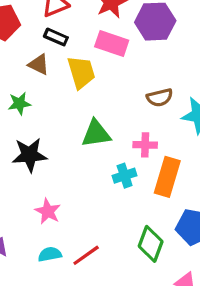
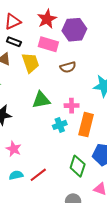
brown semicircle: (160, 97) -> (68, 67), moved

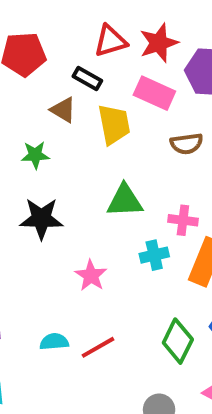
red triangle: (13, 22) -> (110, 41), moved
pink star: (14, 149) -> (91, 275), moved

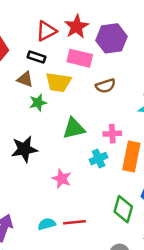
yellow trapezoid: (114, 124) -> (58, 82), turned 120
green star: (35, 155) -> (38, 103), moved
red line: (98, 347) -> (74, 222), turned 35

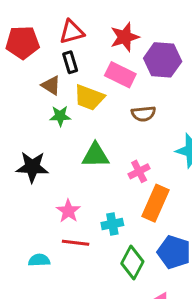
red triangle: (46, 31) -> (72, 32), moved
black rectangle: (36, 57) -> (70, 62), turned 42
pink cross: (112, 134) -> (139, 171), turned -36
cyan cross: (99, 159) -> (112, 224), moved
red line: (74, 222) -> (76, 243), moved

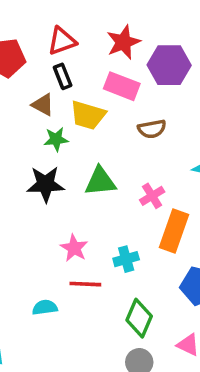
black star: (32, 167) -> (46, 184), moved
green diamond: (132, 262) -> (139, 318), moved

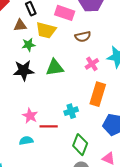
brown triangle: (43, 105) -> (20, 25), turned -32
pink cross: (152, 196) -> (92, 64), moved
pink star: (74, 248) -> (30, 116), moved

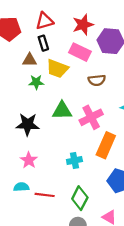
pink cross: (92, 64) -> (91, 117), moved, size x1.5
black star: (24, 71) -> (28, 124), moved
red line: (49, 126) -> (45, 195), moved

